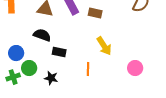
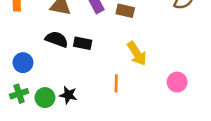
black rectangle: (59, 52) -> (83, 43), moved
green circle: (29, 68) -> (45, 98), moved

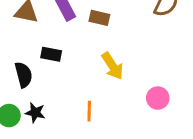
black semicircle: (57, 39) -> (24, 75), moved, turned 55
orange line: (116, 83) -> (89, 111), moved

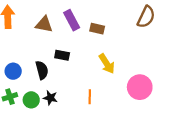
pink circle: (158, 98) -> (140, 87), size x1.5

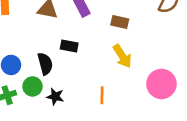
brown rectangle: (97, 29) -> (120, 22), moved
green circle: (31, 100) -> (33, 86), moved

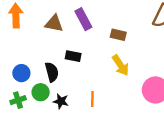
orange line: (102, 95) -> (92, 99), moved

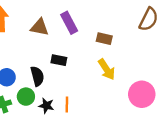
orange line: (92, 99) -> (67, 105), moved

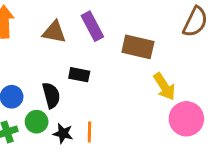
brown rectangle: (104, 39) -> (138, 47), size x1.5
yellow arrow: (107, 69) -> (164, 86), moved

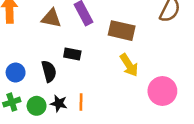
yellow arrow: (164, 86) -> (129, 65), moved
green circle: (37, 122) -> (37, 106), moved

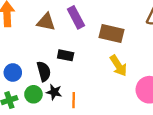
black star: (59, 103) -> (54, 92), moved
green circle: (37, 106) -> (33, 94), moved

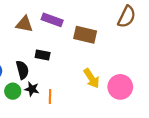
purple rectangle: (76, 17) -> (52, 20), turned -42
yellow arrow: (118, 66) -> (92, 78), moved

